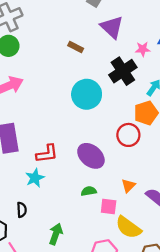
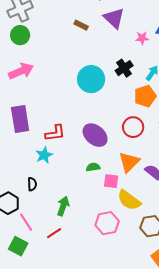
brown rectangle: (76, 47) -> (81, 25), moved
black cross: (123, 71) -> (124, 68), moved, size x0.7
red circle: (128, 135) -> (133, 127), moved
orange triangle: (128, 186) -> (129, 162), size x1.6

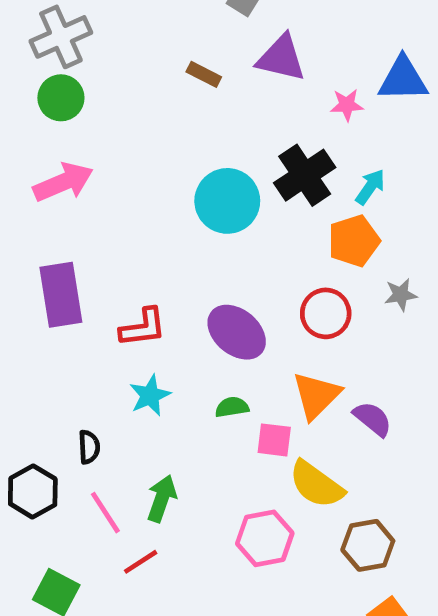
purple triangle: (114, 18) -> (281, 58), turned -30
black cross: (124, 68) -> (305, 175), size x1.4
cyan star: (44, 155) -> (150, 395), moved
pink line: (26, 222) -> (105, 513), moved

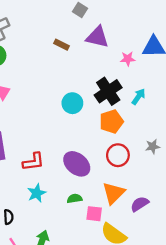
cyan circle: (227, 201) -> (72, 103), size x0.7
orange pentagon: (354, 241) -> (111, 122), moved
purple semicircle: (373, 419) -> (140, 204), turned -72

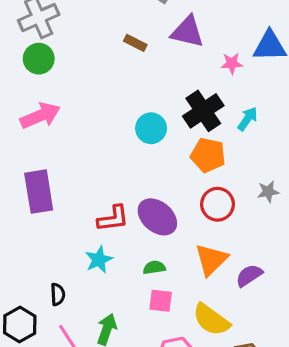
orange pentagon: (111, 122) -> (208, 155), turned 30
red L-shape: (33, 162) -> (113, 218), moved
pink square: (94, 214) -> (161, 301), moved

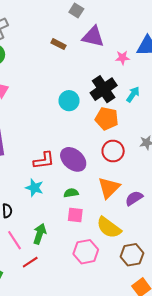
cyan star: (99, 260) -> (34, 188), turned -30

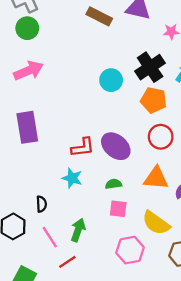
brown rectangle: (59, 44) -> (99, 16), size x1.5
orange triangle: (109, 188) -> (156, 178), turned 50

